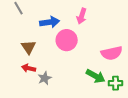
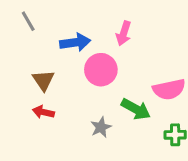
green arrow: (96, 76) -> (136, 109), moved
gray star: (45, 78) -> (101, 127), moved

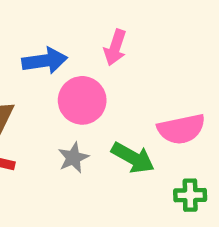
gray star: (101, 127) -> (73, 158), moved

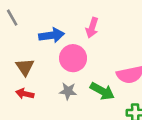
gray star: (73, 158) -> (68, 91), turned 30

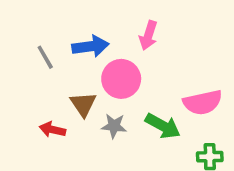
gray line: (12, 18) -> (45, 57), moved
brown triangle: (25, 67) -> (83, 104), moved

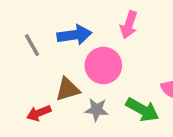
brown triangle: (83, 104) -> (68, 89), turned 48
red arrow: (52, 130) -> (39, 113), turned -35

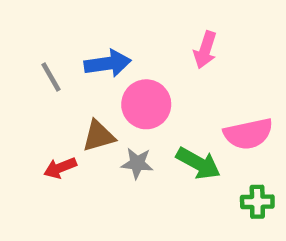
pink arrow: (129, 25) -> (205, 50), moved

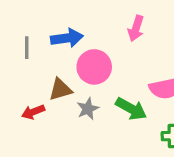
gray line: (51, 77) -> (27, 48), turned 30
gray star: (137, 163) -> (88, 109), turned -30

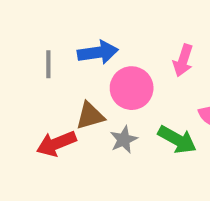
pink arrow: (136, 28) -> (183, 60), moved
red arrow: (33, 112) -> (56, 144), size x1.4

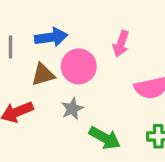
brown triangle: (90, 116) -> (43, 75), moved
green arrow: (177, 140) -> (105, 138), moved

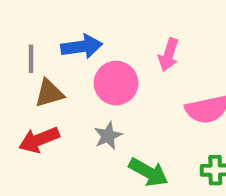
brown triangle: (43, 75) -> (49, 93), moved

